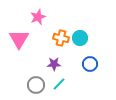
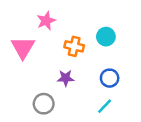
cyan circle: (80, 38) -> (106, 37), moved
cyan line: (59, 84) -> (105, 106), moved

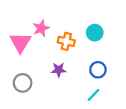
pink star: (46, 21) -> (41, 28), moved
gray circle: (44, 104) -> (23, 83), moved

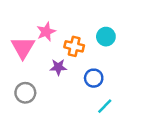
purple star: (59, 70) -> (58, 67), moved
blue circle: (98, 70) -> (94, 78), moved

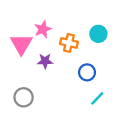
purple star: (58, 67) -> (45, 61), moved
gray circle: (25, 93) -> (24, 97), moved

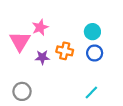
orange cross: (69, 43) -> (65, 51), moved
blue circle: (87, 72) -> (95, 53), moved

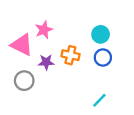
pink triangle: (20, 41) -> (22, 45), turned -35
gray circle: (22, 91) -> (24, 81), moved

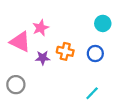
cyan circle: (101, 34) -> (103, 23), moved
gray circle: (24, 81) -> (16, 85), moved

